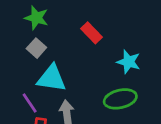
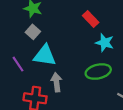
red rectangle: (91, 33) -> (91, 19), moved
purple line: (30, 103) -> (18, 64), moved

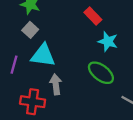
purple line: (18, 64) -> (14, 65), turned 49
green ellipse: (98, 72) -> (101, 73), turned 50

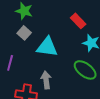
cyan triangle: (43, 55) -> (47, 47), moved

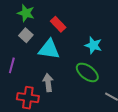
red rectangle: (78, 21) -> (58, 24), moved

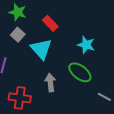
cyan triangle: (49, 49) -> (41, 49), turned 40
gray arrow: (48, 83) -> (50, 83), moved

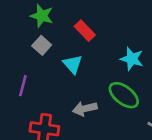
cyan triangle: (41, 49) -> (73, 64), size x0.7
gray arrow: (50, 83) -> (85, 109), turned -96

